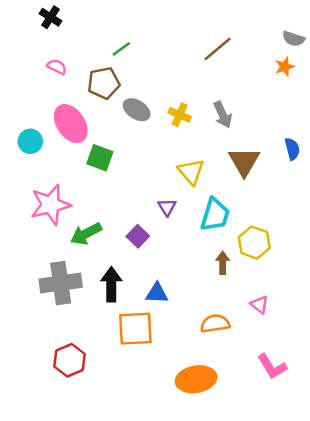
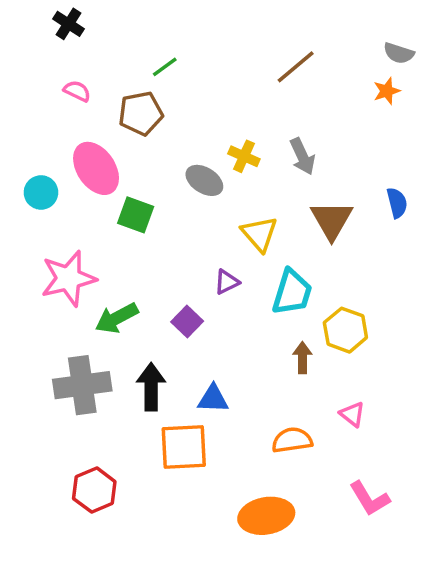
gray ellipse: (137, 110) -> (204, 180), moved
purple triangle: (167, 207) -> (227, 282), turned 36

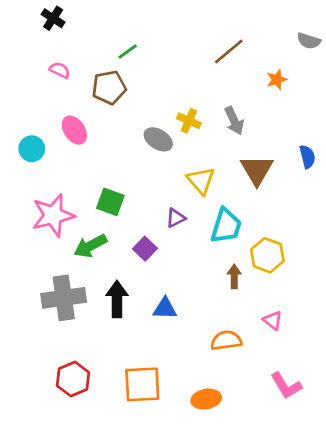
orange star: (387, 91) -> (277, 79), moved
pink ellipse: (96, 168) -> (74, 130), size x0.7
green square: (136, 215) -> (110, 202), moved
orange square: (184, 447) -> (142, 384), moved
orange ellipse: (266, 516) -> (206, 399), size x0.7

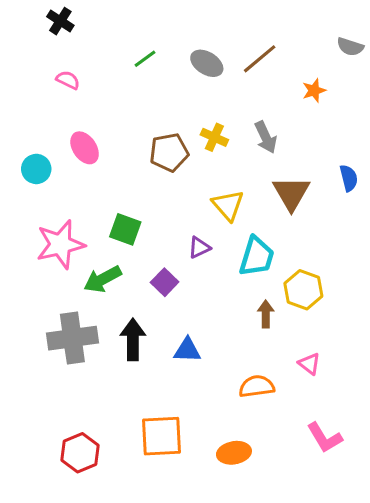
brown pentagon: (109, 87) -> (169, 152), moved
gray ellipse: (158, 139) -> (207, 63), moved
red hexagon: (73, 379) -> (80, 453), moved

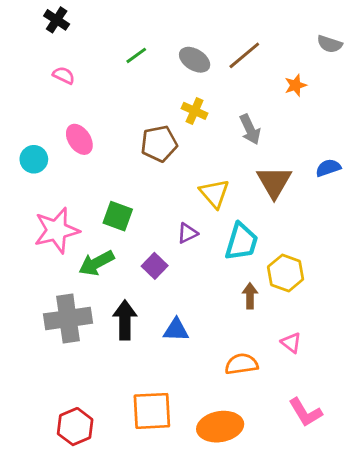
yellow cross: (214, 137) -> (195, 111), moved
blue semicircle: (349, 178) -> (328, 168), turned -95
orange ellipse: (234, 453) -> (220, 427), size x1.4

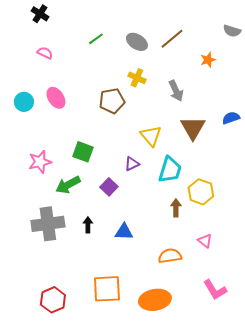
cyan circle: (34, 159) -> (24, 102), moved
pink star: (57, 230) -> (40, 162), size x0.7
black arrow: (125, 320) -> (88, 225), size x0.6

